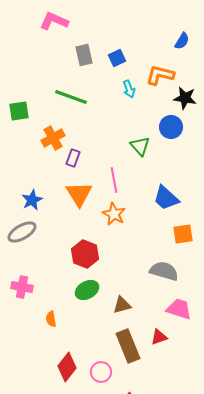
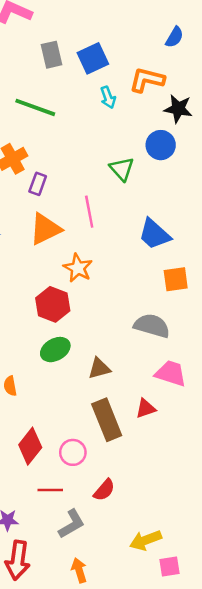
blue square: (117, 58) -> (93, 58), size x1.4
orange triangle: (79, 194) -> (45, 229), turned 36
orange star: (114, 214) -> (78, 268), moved

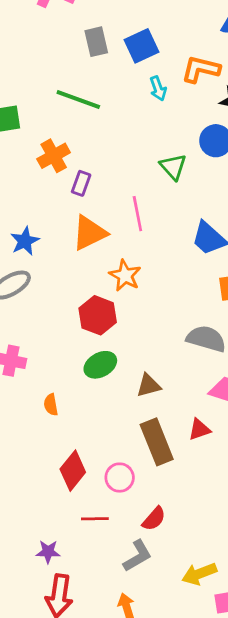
gray L-shape: (72, 524) -> (137, 556), moved

